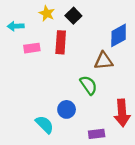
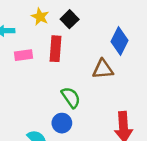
blue diamond: (119, 35) -> (120, 41), turned -35
green semicircle: (88, 85) -> (71, 97), moved

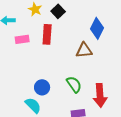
green semicircle: (71, 97) -> (74, 84), moved
blue circle: (62, 123) -> (42, 87), moved

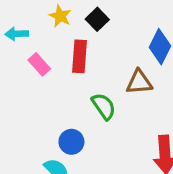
pink rectangle: (22, 39) -> (39, 64), turned 56
green semicircle: (74, 84) -> (104, 106), moved

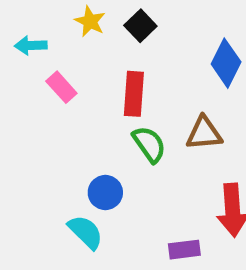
red rectangle: (80, 56) -> (134, 94), moved
brown triangle: (139, 82) -> (204, 133), moved

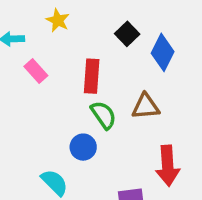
black square: (140, 26) -> (127, 34), moved
blue circle: (105, 193) -> (83, 147), moved

